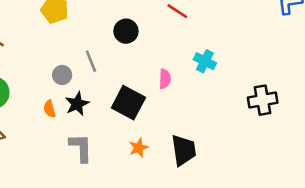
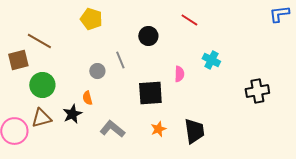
black square: (128, 103) -> (150, 93), turned -32
black star: (77, 104) -> (72, 114), moved
gray L-shape: (81, 148) -> (112, 129), turned -50

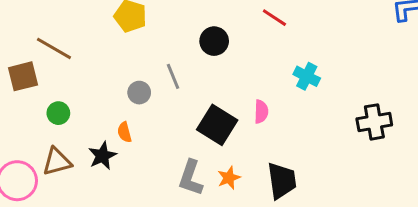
pink semicircle: (179, 74) -> (261, 112), moved
green circle: (42, 85) -> (58, 113), size x0.6
black square: (150, 93) -> (217, 125), turned 36
gray L-shape: (112, 129) -> (191, 178), moved, turned -110

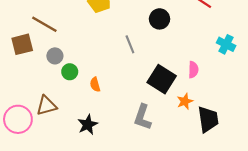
gray circle: (139, 93) -> (55, 56), moved
green circle: (58, 113) -> (70, 72), moved
black star: (102, 156) -> (88, 125), moved
orange star: (229, 178) -> (185, 101), moved

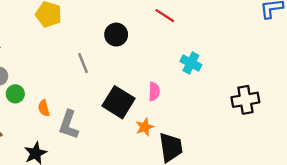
gray L-shape: (143, 117) -> (69, 125), moved

